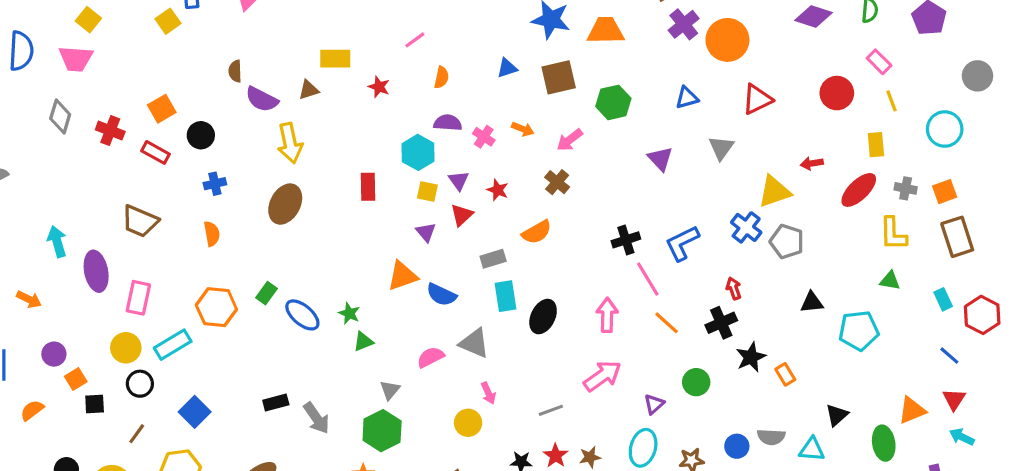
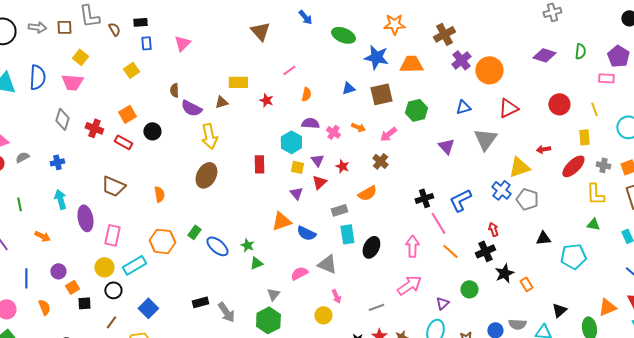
yellow square: (168, 21) -> (131, 70), moved
pink rectangle: (879, 62) -> (606, 78), moved, turned -42
gray triangle: (721, 148) -> (485, 139), size x1.4
blue cross: (215, 184) -> (57, 162), moved
orange semicircle: (32, 410) -> (44, 307), turned 105

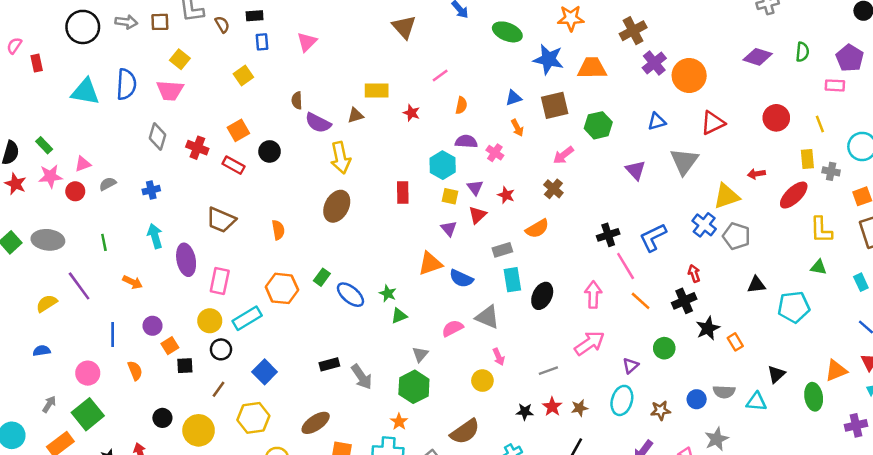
orange arrow: (358, 127) -> (517, 128), moved, turned 40
gray cross: (603, 165) -> (831, 171), moved

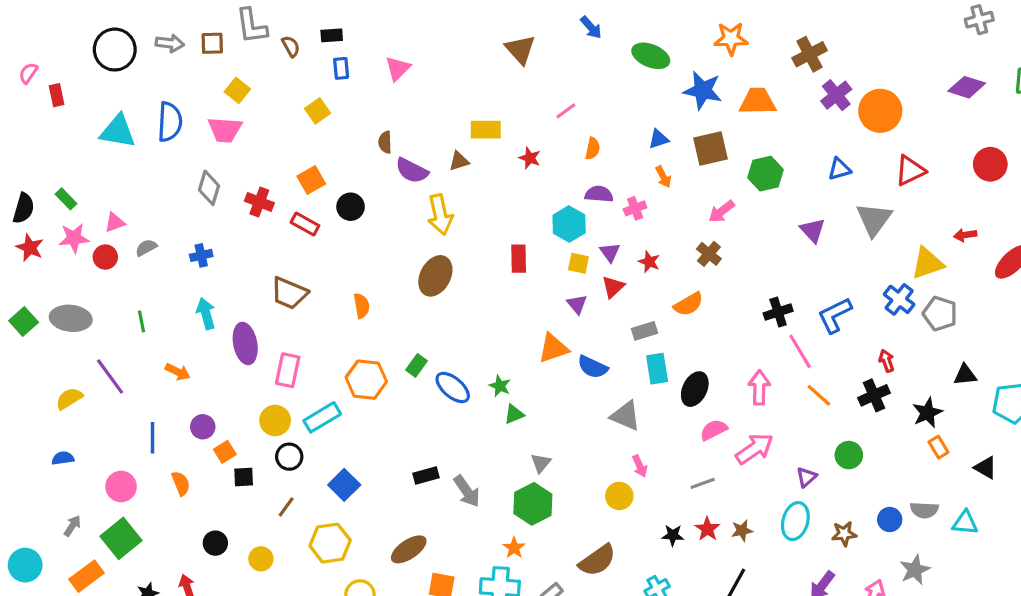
pink cross: (495, 153) -> (635, 208), turned 35
pink semicircle: (453, 328) -> (714, 430), moved
black star: (708, 328) -> (927, 413), moved
black triangle: (776, 374) -> (986, 468), moved, turned -48
yellow circle: (199, 430) -> (261, 559), size x0.6

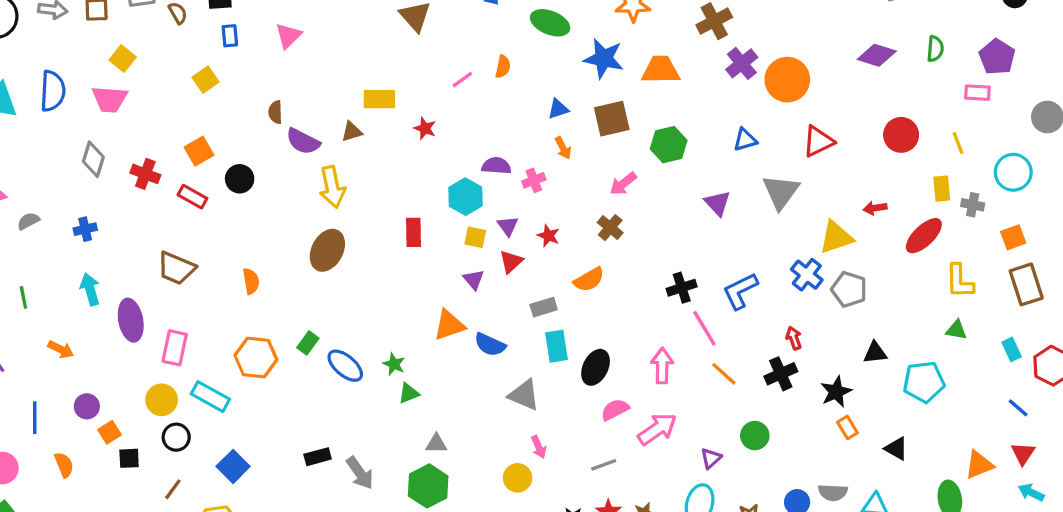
orange semicircle: (593, 149) -> (503, 67), moved
cyan rectangle: (322, 417) -> (210, 397), turned 60
gray triangle: (541, 463) -> (436, 444), turned 50

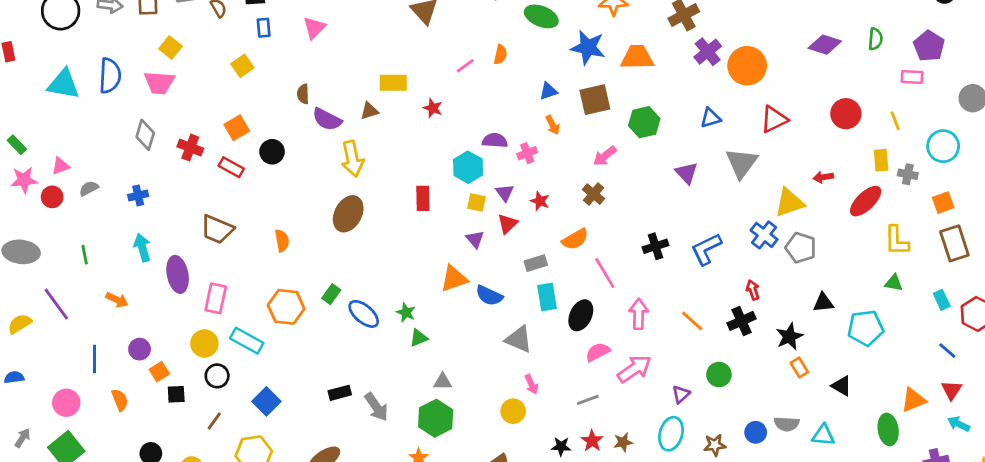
pink line: (704, 328) -> (605, 273), moved

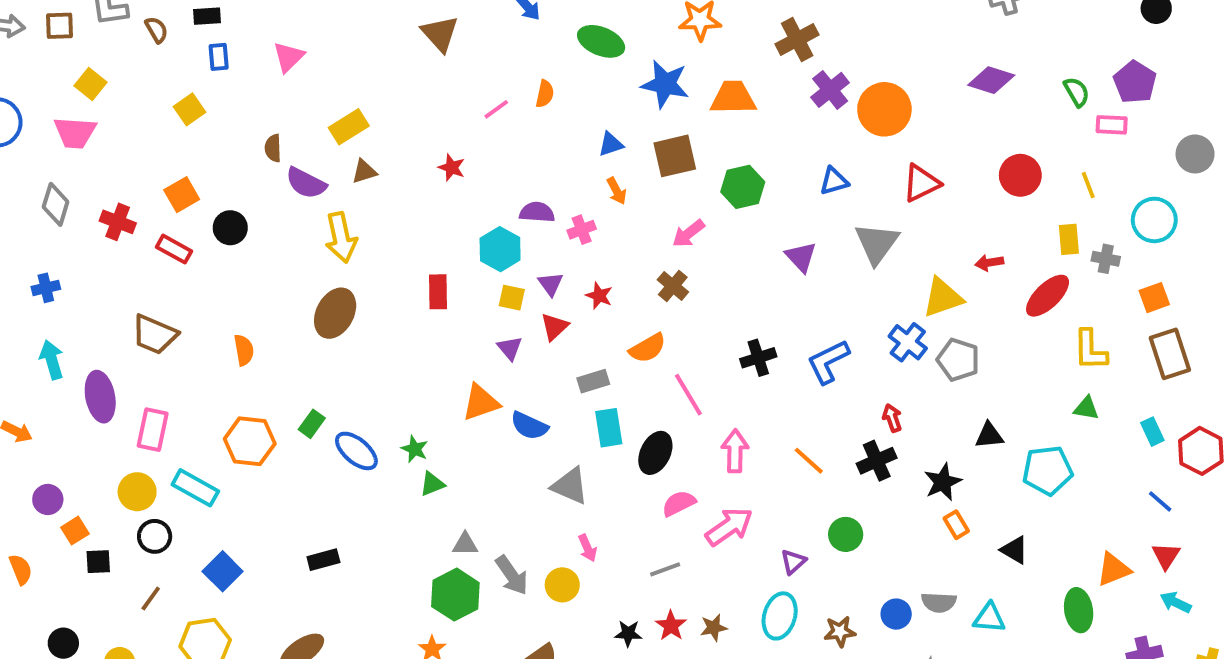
green semicircle: (875, 39) -> (1077, 92), moved, turned -35
yellow rectangle: (393, 83) -> (349, 127), moved, turned -32
gray arrow: (376, 407) -> (512, 575), moved

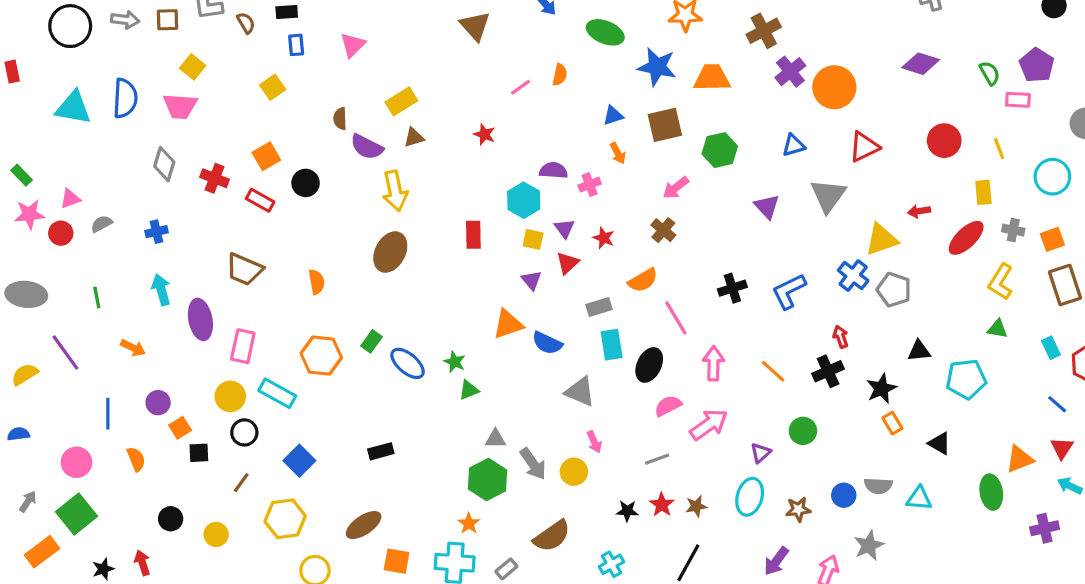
gray cross: (1106, 259) -> (1013, 230), moved
yellow L-shape: (1090, 350) -> (1001, 282), turned 33

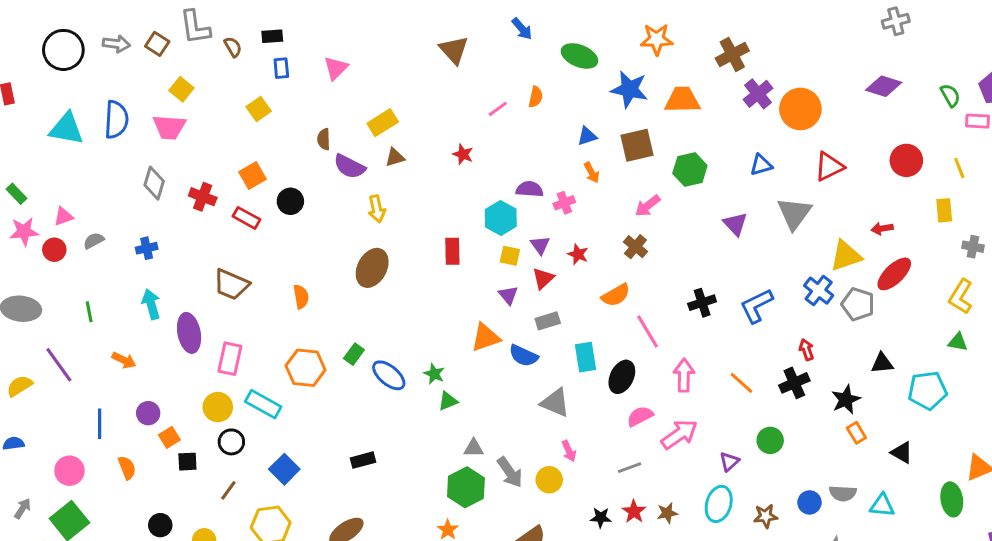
brown square: (167, 20) -> (157, 44), turned 35
yellow arrow: (395, 191) -> (377, 209), size x0.7
red ellipse: (966, 238) -> (894, 274), moved
gray rectangle: (599, 307) -> (548, 321), moved

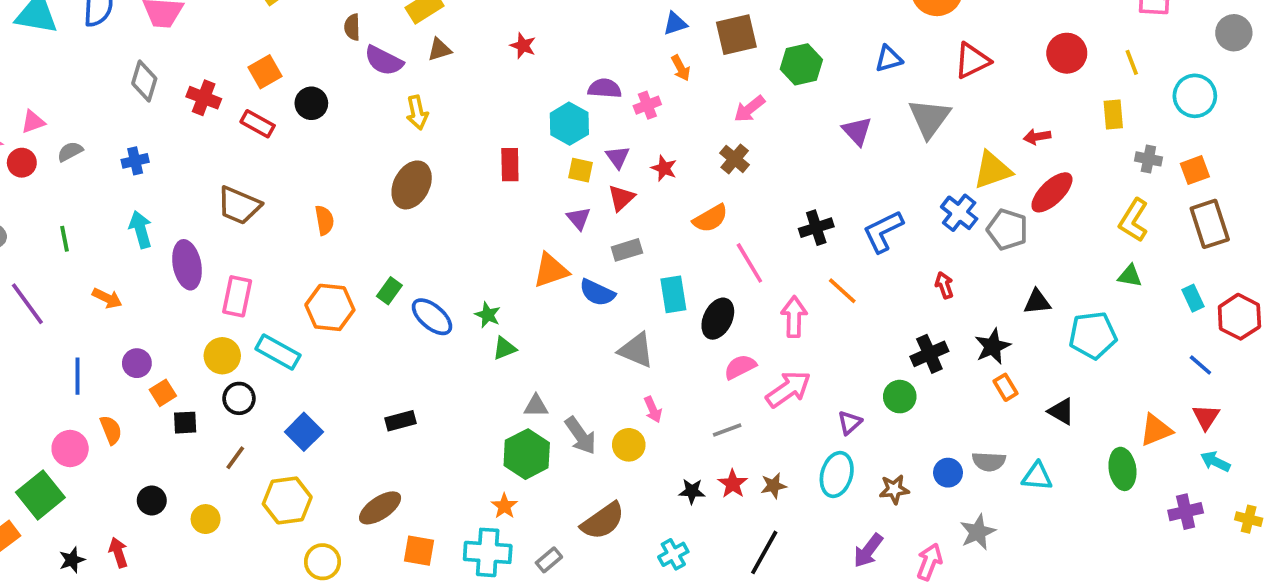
orange line: (741, 383) -> (842, 291), moved
black cross: (794, 383) -> (929, 354), moved
pink circle: (69, 471) -> (70, 449), moved

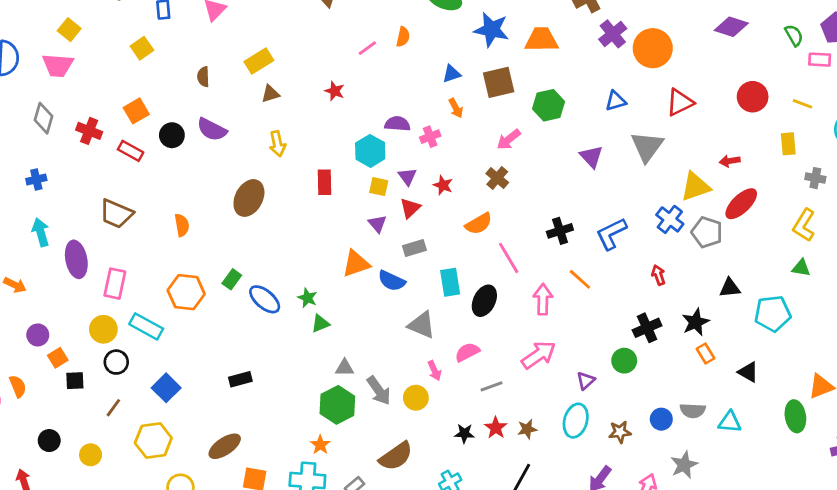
purple semicircle: (384, 61) -> (212, 130), moved
yellow line: (1132, 62) -> (803, 104), turned -48
yellow arrow: (417, 113) -> (277, 144), moved
pink semicircle: (740, 367) -> (467, 352), moved

